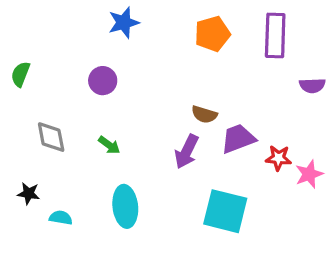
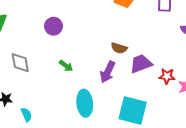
green arrow: (109, 145) -> (66, 66), moved
cyan ellipse: (125, 206) -> (85, 103), moved
cyan semicircle: (61, 218) -> (26, 115), turned 56

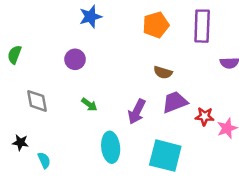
brown semicircle: (119, 48) -> (163, 72), moved

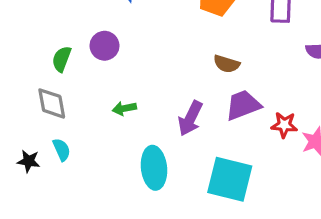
green semicircle: (14, 55) -> (62, 59), moved
green arrow: (89, 104) -> (124, 108), turned 133
cyan semicircle: (44, 160) -> (62, 150), moved

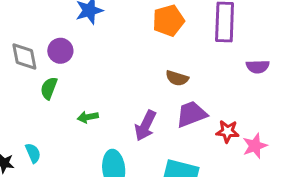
purple circle: (104, 46) -> (60, 51), moved
green semicircle: (62, 59) -> (49, 88), moved
gray diamond: (52, 103) -> (24, 57), moved

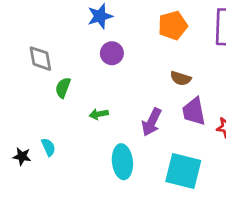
purple circle: (60, 51) -> (112, 53), moved
purple trapezoid: (191, 114) -> (194, 111), turned -80

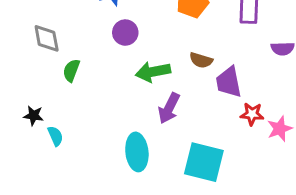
purple trapezoid: (194, 111) -> (229, 82), moved
green arrow: (99, 114) -> (153, 72), moved, size x1.6
black star: (22, 156) -> (34, 116), moved

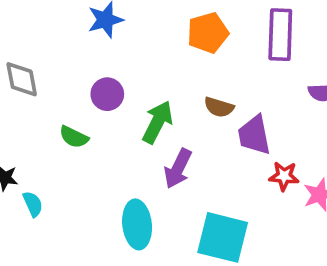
purple circle: (125, 33) -> (107, 94), moved
green semicircle: (71, 70) -> (74, 137), moved, turned -85
green arrow: (153, 72) -> (158, 122), turned 128

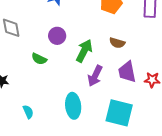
purple trapezoid: (254, 135) -> (127, 72), moved
cyan semicircle: (33, 204) -> (28, 112), moved

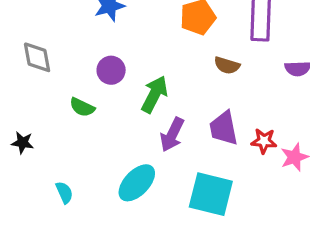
brown semicircle: (117, 43) -> (227, 65), moved
cyan ellipse: (73, 106) -> (137, 183), turned 50

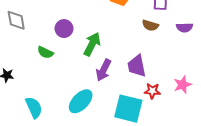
brown semicircle: (227, 65) -> (150, 25), moved
red star: (264, 141) -> (152, 91), moved
cyan semicircle: (64, 192) -> (34, 107), size x1.5

